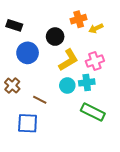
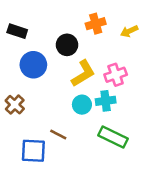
yellow arrow: (96, 28) -> (129, 31), moved
brown line: (40, 100) -> (58, 134), moved

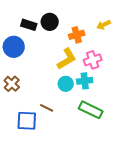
orange cross: (96, 24) -> (77, 35), moved
black rectangle: (17, 31) -> (29, 25), moved
black circle: (67, 45) -> (50, 22), moved
blue circle: (33, 65) -> (14, 47), moved

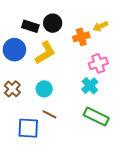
yellow arrow: (104, 25) -> (100, 26), moved
yellow L-shape: (67, 59) -> (45, 53), moved
cyan cross: (85, 81) -> (90, 86), turned -35
cyan circle: (66, 84) -> (44, 89), moved

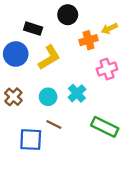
black circle: (53, 23) -> (68, 15), moved
cyan cross: (90, 86) -> (77, 93), moved

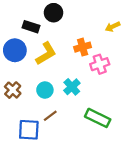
black circle: (68, 15) -> (54, 13), moved
yellow arrow: (109, 29) -> (113, 27), moved
orange cross: (89, 40) -> (83, 47), moved
brown line: (54, 125) -> (50, 116), turned -64

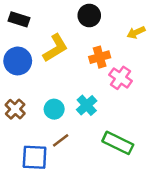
black circle: (54, 13) -> (89, 15), moved
black rectangle: (31, 27) -> (19, 19), moved
yellow L-shape: (46, 53) -> (55, 48), moved
pink cross: (100, 64) -> (120, 78), turned -36

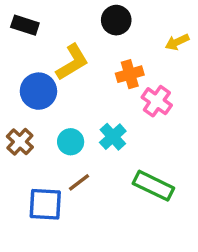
blue circle: (18, 61) -> (38, 91), moved

